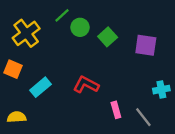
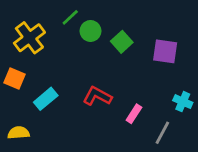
cyan cross: (161, 90) -> (183, 102), turned 35
pink rectangle: (116, 110) -> (134, 114), moved, turned 49
gray line: (143, 117) -> (162, 133), turned 66

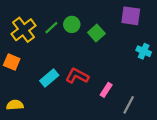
green line: (70, 17) -> (51, 28), moved
purple square: (165, 51) -> (131, 16), moved
cyan rectangle: (46, 99) -> (49, 78), moved
cyan cross: (183, 102) -> (144, 51), moved

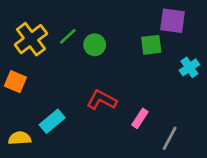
green circle: (72, 24) -> (95, 45), moved
green square: (96, 33) -> (151, 45), moved, turned 35
cyan cross: (144, 51) -> (189, 67), turned 32
cyan rectangle: (49, 78) -> (52, 121), moved

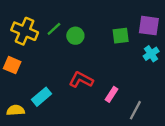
purple square: (172, 21) -> (149, 26), moved
yellow cross: (31, 39) -> (25, 31), turned -30

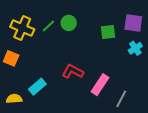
green circle: (75, 36) -> (69, 23), moved
pink rectangle: (112, 94) -> (100, 85), size x1.5

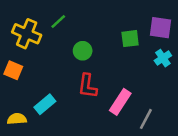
green circle: (69, 23) -> (83, 51), moved
green line: (48, 26) -> (58, 22), moved
red L-shape: (73, 71) -> (87, 86), turned -110

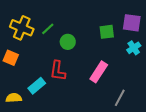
green line: (58, 22) -> (48, 29), moved
red L-shape: (87, 86) -> (58, 71), moved
pink rectangle: (120, 102) -> (99, 72), moved

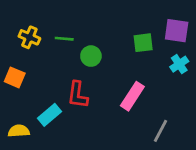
yellow cross: (22, 28) -> (29, 37), size x0.7
green line: (48, 29) -> (64, 39), turned 48

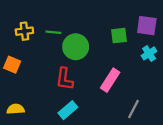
yellow cross: (29, 37) -> (24, 31), turned -30
green circle: (91, 56) -> (76, 47), size x1.5
cyan rectangle: (49, 115) -> (68, 110), moved

